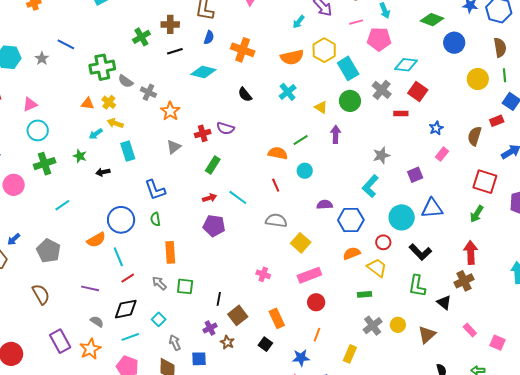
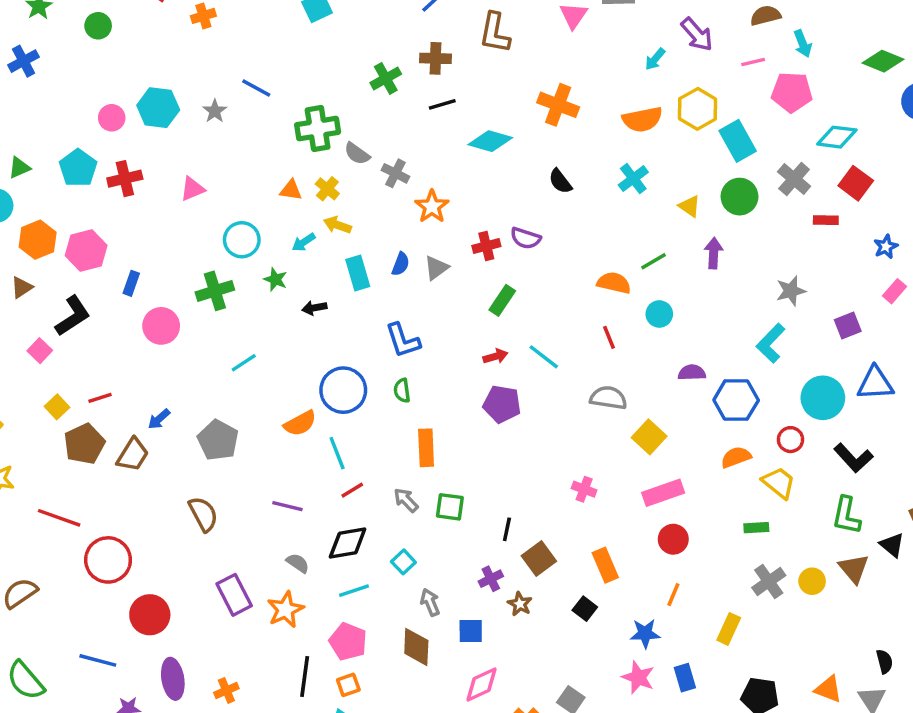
blue semicircle: (209, 37) -> (401, 264), moved
cyan circle: (38, 130) -> (242, 240), moved
brown triangle: (427, 335) -> (854, 569), moved, turned -30

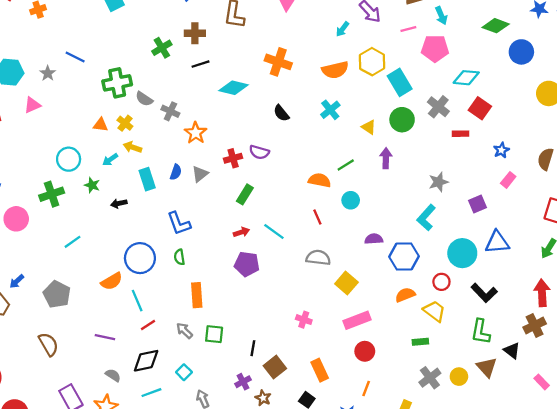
pink triangle: (192, 189) -> (32, 105), moved

